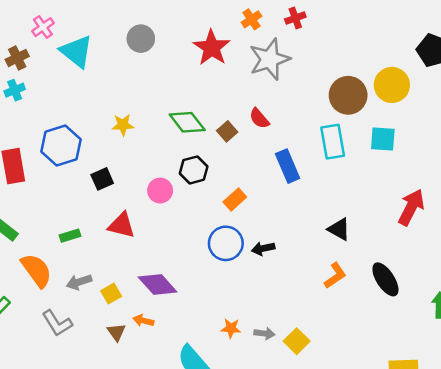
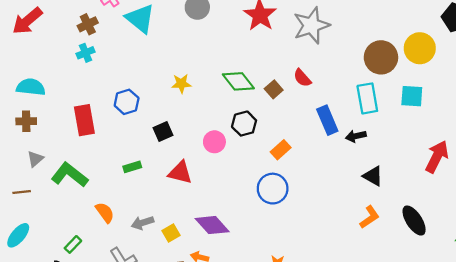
blue hexagon: (61, 145) -> (127, 102), size x0.7
green rectangle: (70, 236) -> (132, 167), moved
black arrow: (263, 248) -> (356, 136), moved
orange semicircle: (37, 270) -> (105, 213), size x0.7

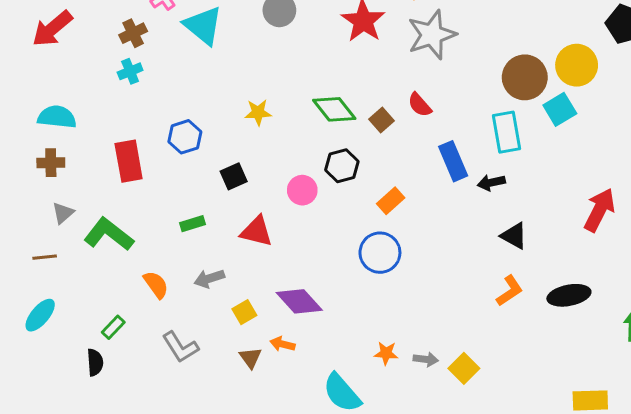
cyan square: (412, 96) -> (560, 109), moved, turned -35
black ellipse: (414, 221) -> (569, 295), turned -68
gray arrow: (143, 223) -> (209, 279), moved

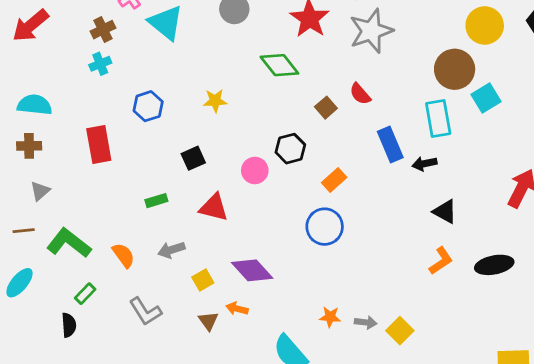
yellow circle: (577, 65) -> (485, 25), moved
green diamond: (334, 109) -> (279, 65), moved
blue hexagon: (185, 137) -> (148, 106), moved
green L-shape: (109, 234) -> (69, 243), moved

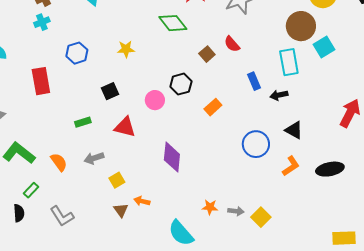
blue rectangle: (390, 145) -> (254, 81), size x0.7
blue circle: (325, 227) -> (256, 144), moved
purple diamond: (252, 270) -> (172, 157), moved, turned 48
gray L-shape: (145, 311) -> (62, 216), moved

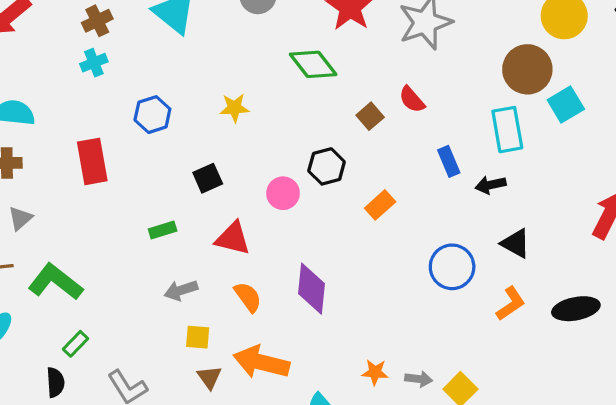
orange semicircle: (59, 162) -> (248, 297), moved
yellow square: (117, 180) -> (198, 337), moved, turned 35
orange arrow: (142, 201) -> (261, 362), size x2.0
brown triangle: (121, 210) -> (209, 377), moved

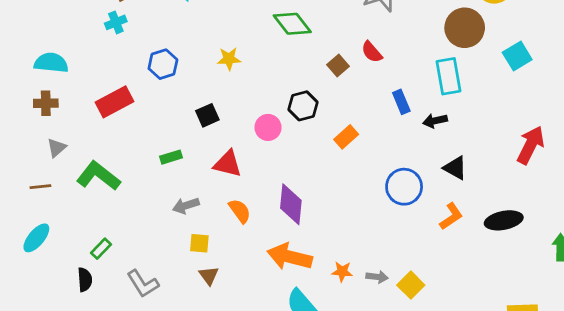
cyan square: (566, 104) -> (517, 56), moved
red rectangle: (92, 161) -> (114, 102), turned 72
green L-shape: (55, 282) -> (98, 176), moved
orange arrow: (261, 362) -> (290, 257), moved

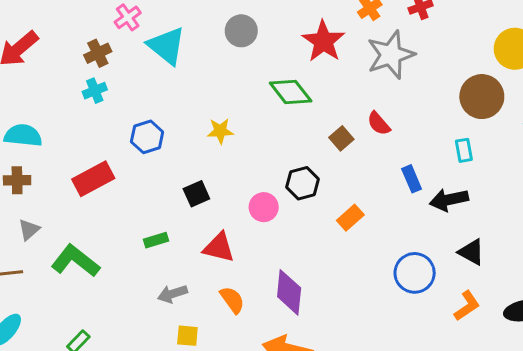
cyan rectangle: (448, 76) -> (464, 150), size x0.6
black arrow: (435, 121) -> (449, 200), size x1.4

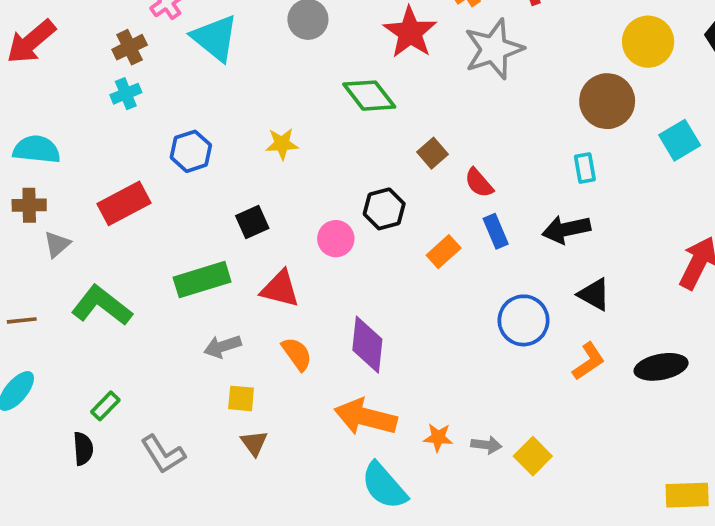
red semicircle: (379, 123) -> (479, 183), moved
blue rectangle: (412, 179) -> (496, 231), moved
gray triangle: (29, 230) -> (57, 244), moved
green rectangle: (156, 240) -> (202, 280), size x1.8

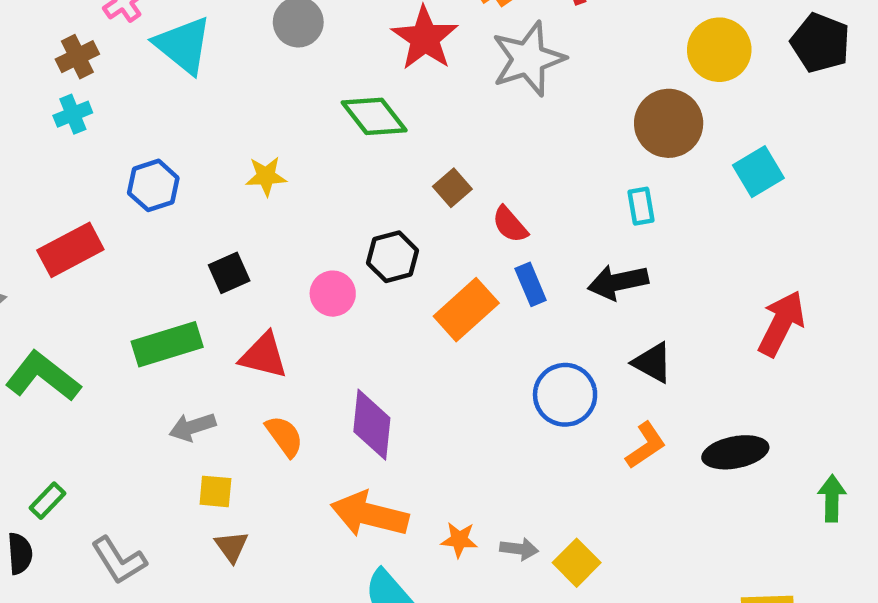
orange rectangle: (444, 252) -> (466, 310), size x1.5

